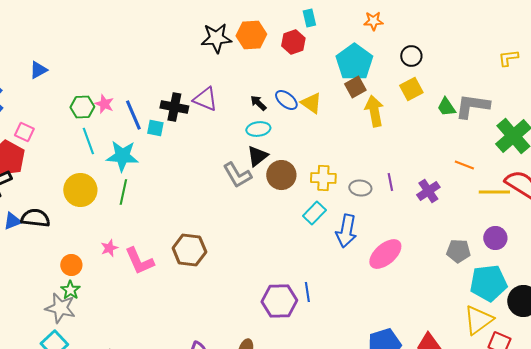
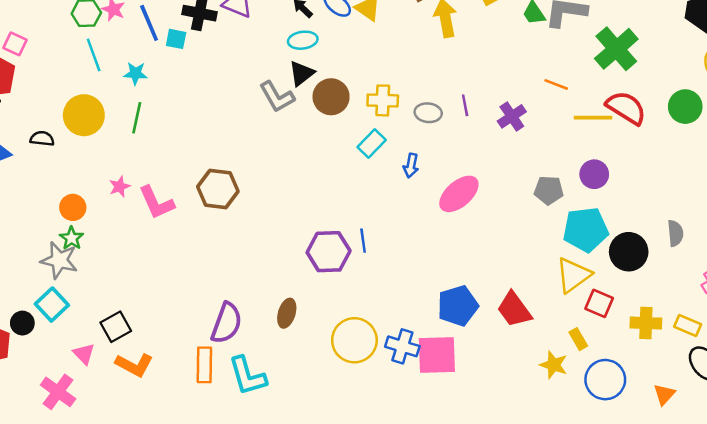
cyan star: (122, 156) -> (135, 73), size x0.6
black semicircle: (35, 218) -> (42, 139), moved, size x0.7
blue arrow: (346, 231) -> (411, 166), size x0.6

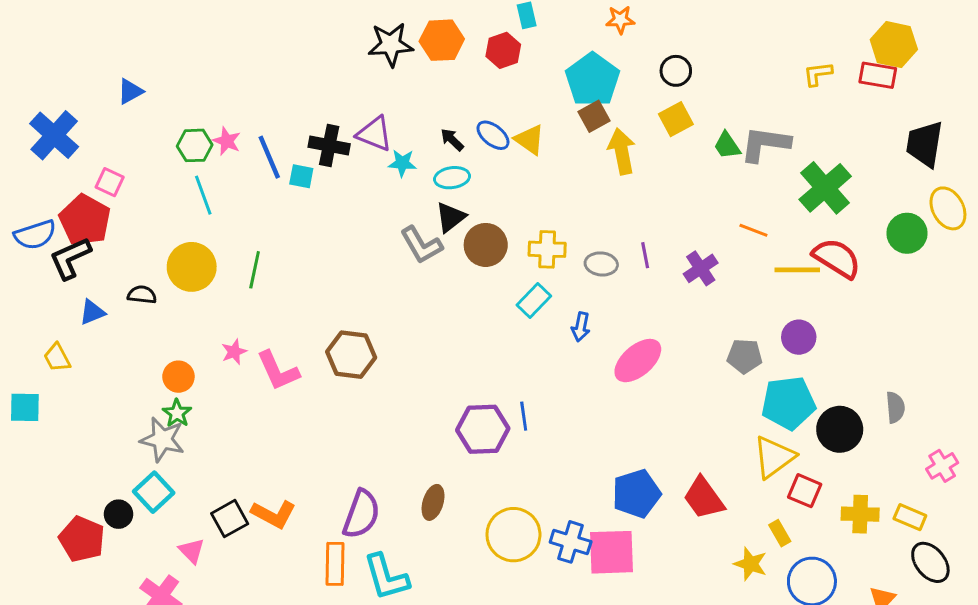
cyan star: (135, 73) -> (402, 163), moved
green circle: (685, 107) -> (907, 233), moved
orange L-shape: (134, 365) -> (274, 514), moved

